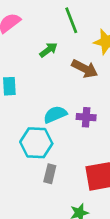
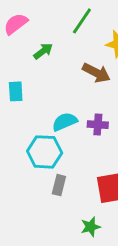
green line: (71, 20) -> (82, 21), turned 55
green arrow: (48, 50) -> (43, 51), moved

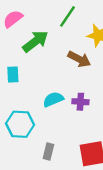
green arrow: (43, 51) -> (35, 41), size x1.6
cyan hexagon: (45, 152) -> (20, 124), moved

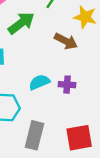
gray rectangle: (48, 151) -> (34, 135), size x1.6

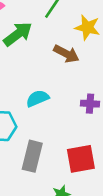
purple cross: (67, 85) -> (90, 104), moved

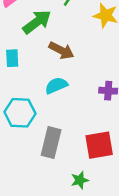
brown arrow: (66, 54) -> (61, 50), moved

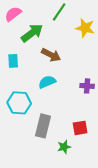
red square: (99, 145) -> (80, 128), size x0.7
green star: (80, 180) -> (64, 147), moved

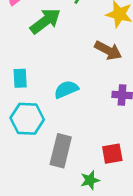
brown arrow: (51, 55) -> (108, 50), moved
cyan rectangle: (13, 61) -> (20, 78), moved

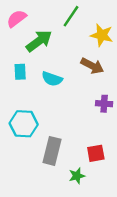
cyan rectangle: (20, 78) -> (20, 72), moved
cyan semicircle: (66, 89) -> (52, 79), moved, turned -138

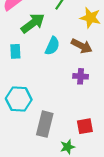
cyan semicircle: (52, 79) -> (52, 46), moved, turned -84
purple cross: (104, 104) -> (81, 76), moved

